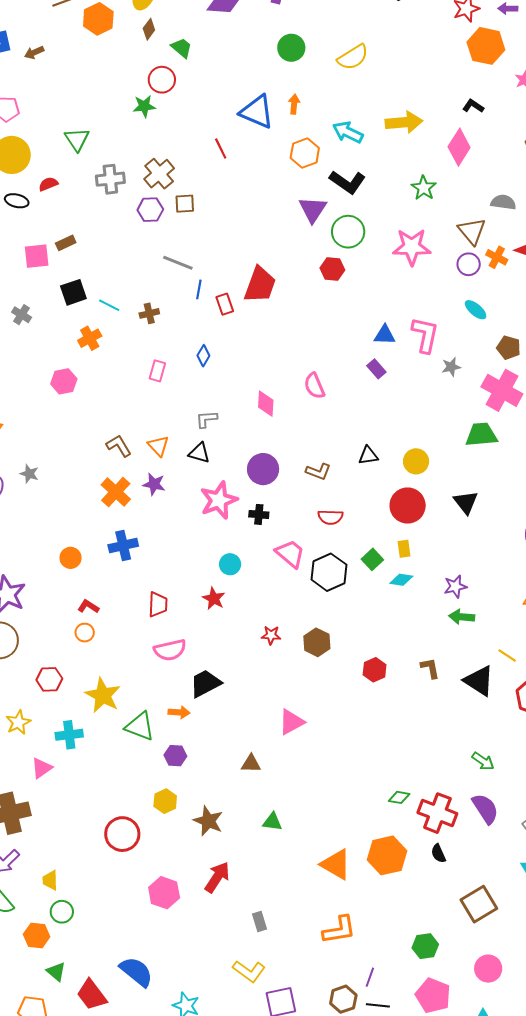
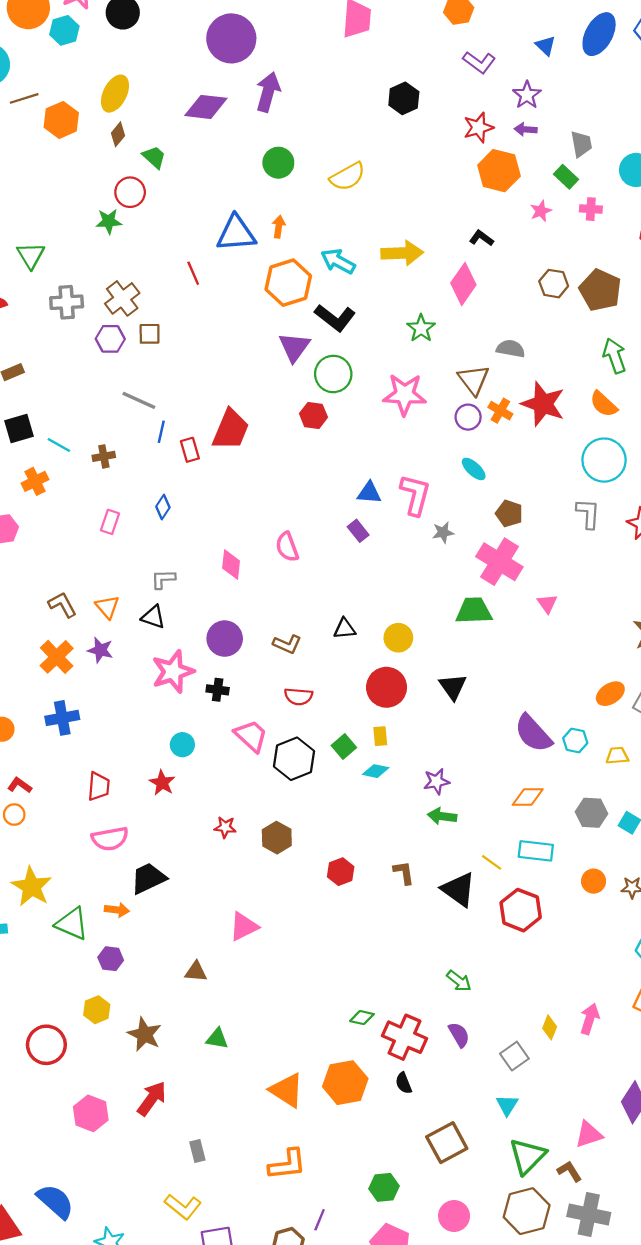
blue triangle: (257, 112) -> (236, 233), turned -30
orange hexagon: (305, 153) -> (288, 283), size x1.4
purple semicircle: (485, 809) -> (459, 1035), size x0.7

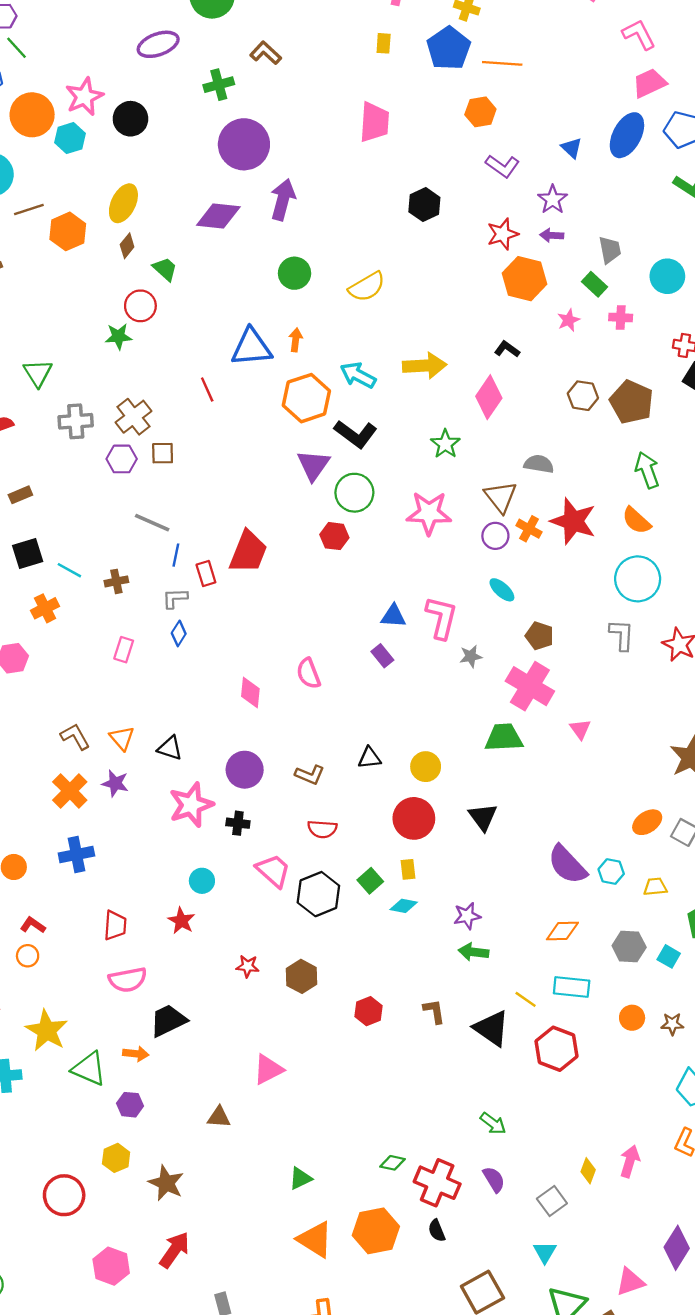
gray L-shape: (163, 579) -> (175, 598), moved
green triangle: (217, 1039) -> (300, 1178), moved, turned -35

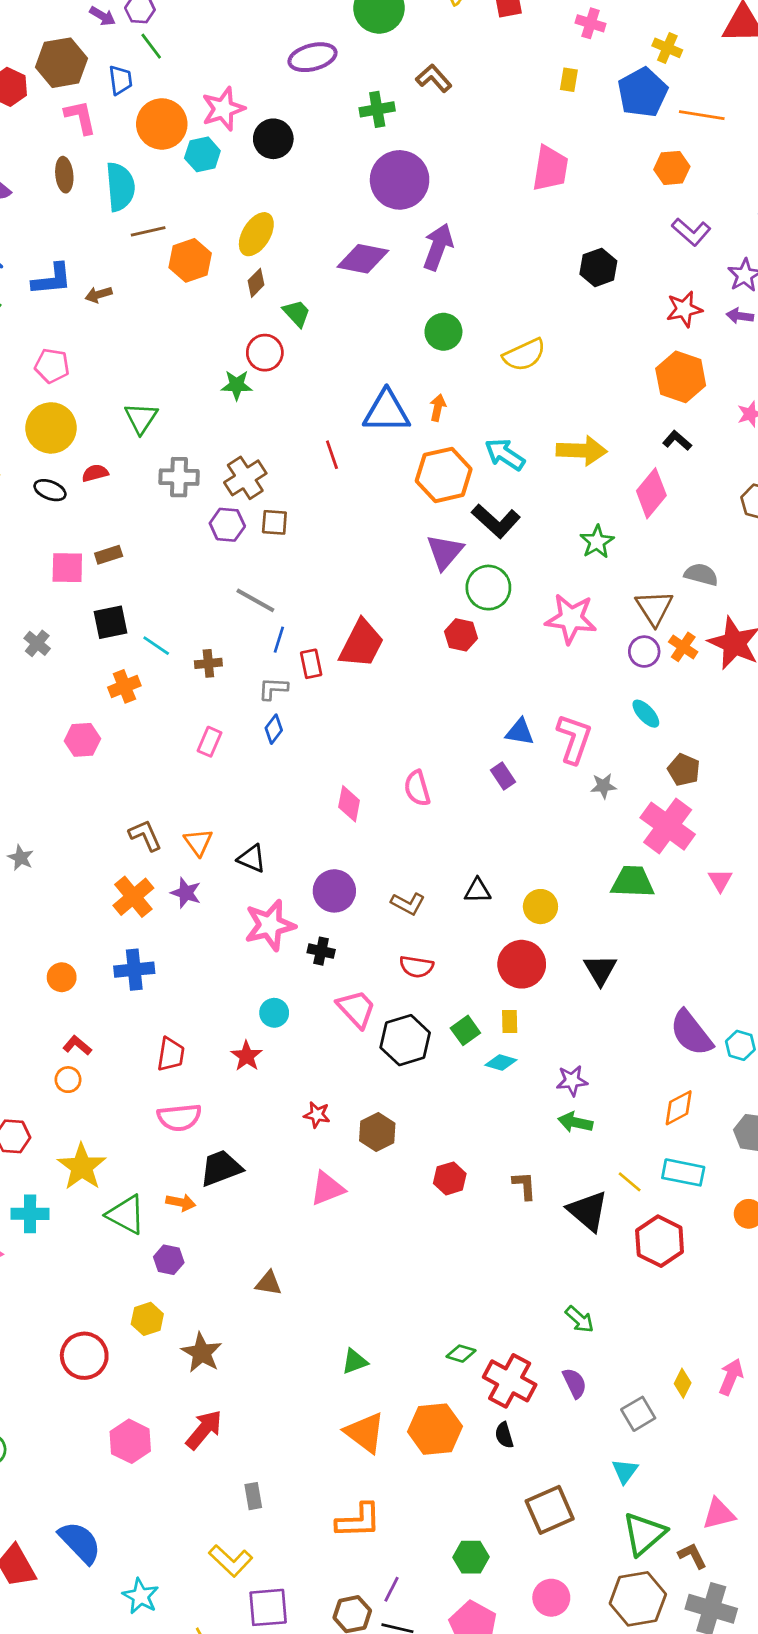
orange hexagon: (524, 279) -> (681, 377), moved
orange diamond: (562, 931) -> (679, 1108), turned -32
pink triangle: (268, 1070) -> (327, 1189), moved

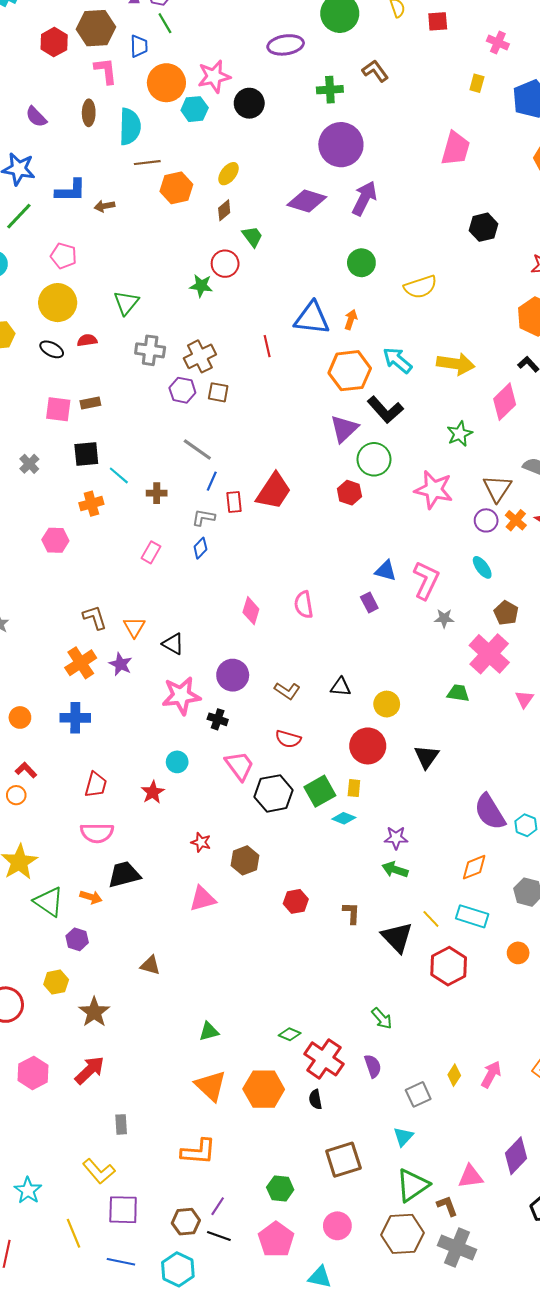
yellow ellipse: (256, 234) -> (228, 174), size x0.7
green trapezoid: (632, 882) -> (458, 693), size x0.7
green square: (465, 1030) -> (320, 791), size x1.4

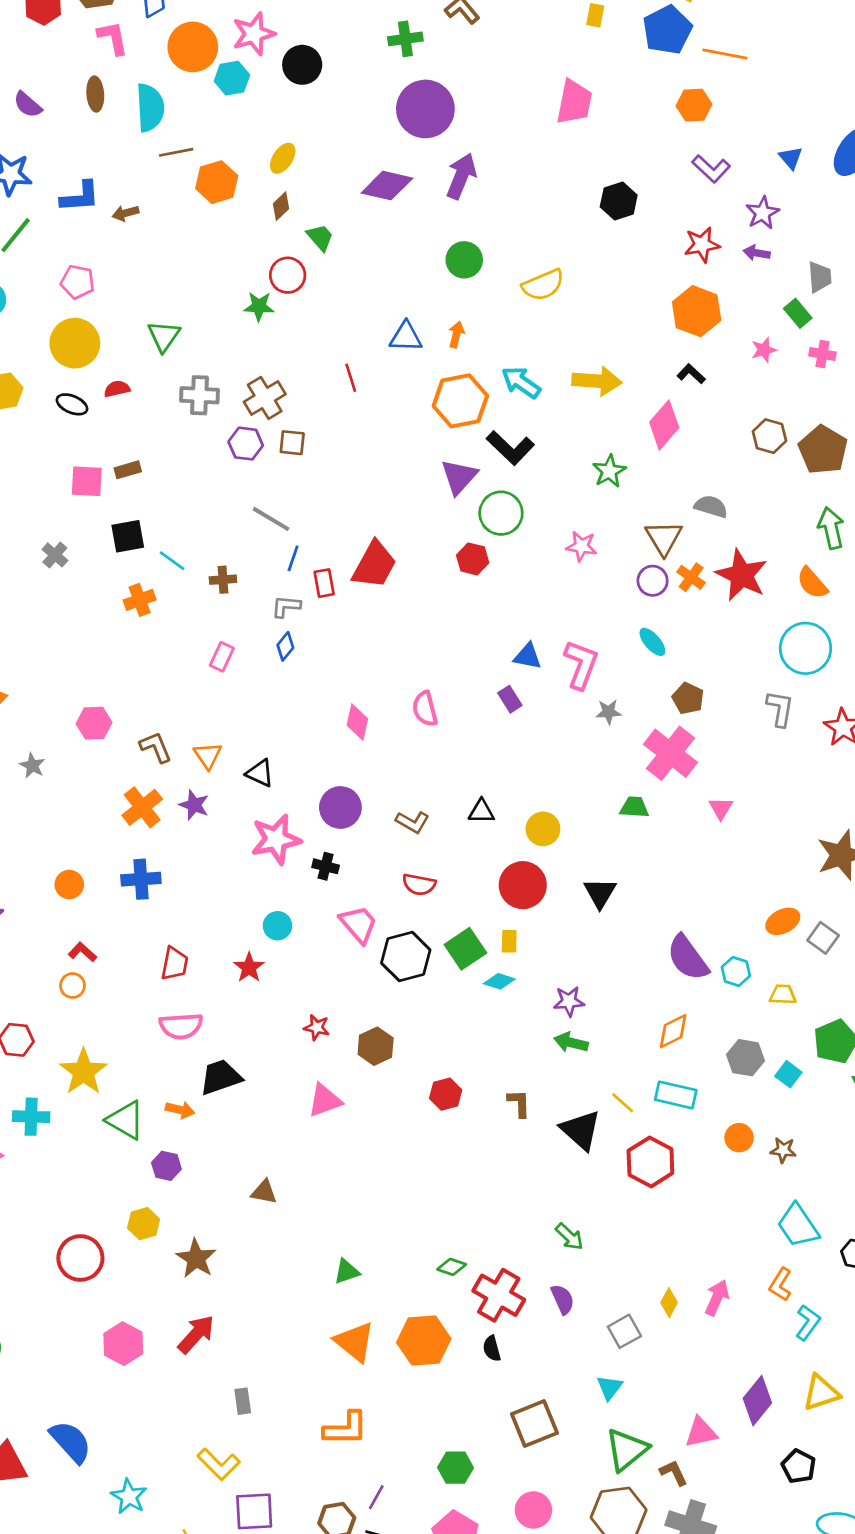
blue triangle: (312, 318) -> (406, 337), size x0.7
pink star: (434, 490) -> (581, 546), size x0.6
pink hexagon: (55, 540) -> (94, 723), moved

